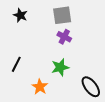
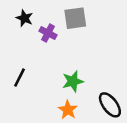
purple cross: (64, 37) -> (48, 33), moved
orange star: (40, 87) -> (68, 110), moved

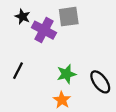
purple cross: (48, 33) -> (44, 30), size x1.5
black ellipse: (110, 105) -> (100, 82), moved

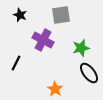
purple cross: (44, 30) -> (43, 40), moved
green star: (66, 74) -> (81, 48), moved

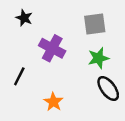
gray square: (61, 15) -> (95, 24), moved
orange star: (55, 89) -> (53, 102), moved

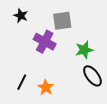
gray square: (95, 24) -> (62, 21), moved
black line: (19, 76) -> (22, 82), moved

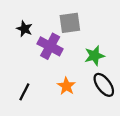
black star: (21, 16) -> (24, 29), moved
orange star: (46, 87) -> (66, 86), moved

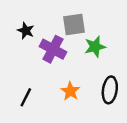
green star: (94, 56) -> (95, 47), moved
black ellipse: (104, 85) -> (110, 90), turned 45

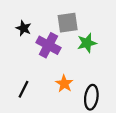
black ellipse: (110, 90) -> (91, 97), moved

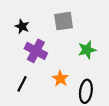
green star: (87, 43) -> (87, 50), moved
purple cross: (48, 45) -> (36, 51), moved

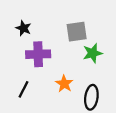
gray square: (64, 21) -> (77, 32), moved
purple cross: (36, 51) -> (38, 54), turned -30

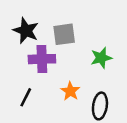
black star: (23, 28) -> (26, 31), size x1.5
gray square: (77, 32) -> (64, 34), moved

